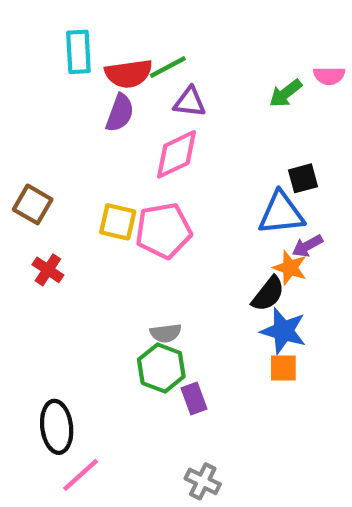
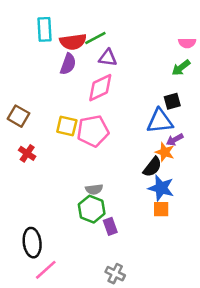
green arrow: (286, 93) -> (181, 68), moved

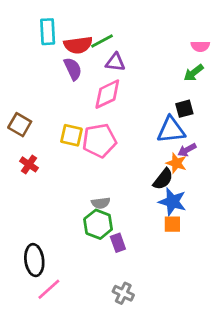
purple semicircle: (68, 64) -> (73, 69), turned -45

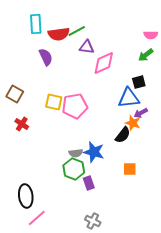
purple semicircle: (73, 69) -> (46, 57), moved
pink diamond: (107, 94) -> (104, 63), moved
blue star: (172, 202) -> (94, 152), moved

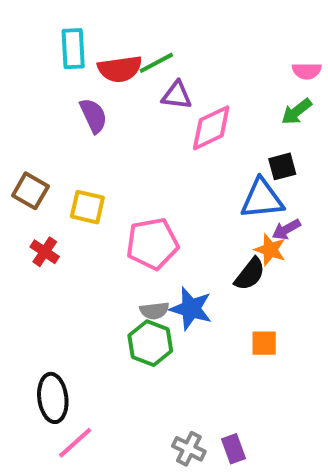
yellow square: (54, 102) -> (87, 207), moved
pink pentagon: (75, 106) -> (152, 244), moved
purple rectangle: (89, 183) -> (234, 449), moved

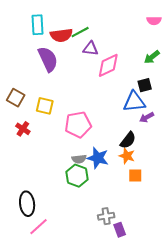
pink semicircle: (307, 71) -> (154, 21), moved
purple semicircle: (93, 116) -> (48, 59), size x1.4
orange star: (270, 250) -> (127, 156), moved
gray cross: (189, 449) -> (106, 216), moved, turned -35

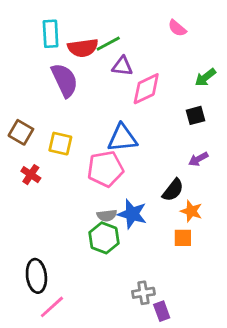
pink semicircle: (154, 21) -> (177, 28), moved, turned 40
blue triangle: (134, 102) -> (122, 138), moved
orange star: (127, 156) -> (191, 211), moved

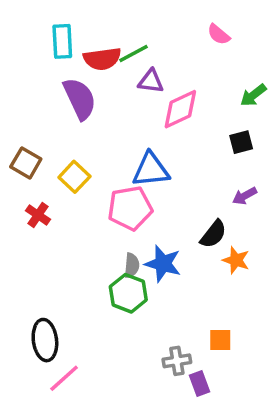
yellow square: (60, 144) -> (74, 177), turned 30
gray semicircle: (107, 215) -> (132, 265), turned -78
orange square: (183, 238) -> (220, 340), moved

